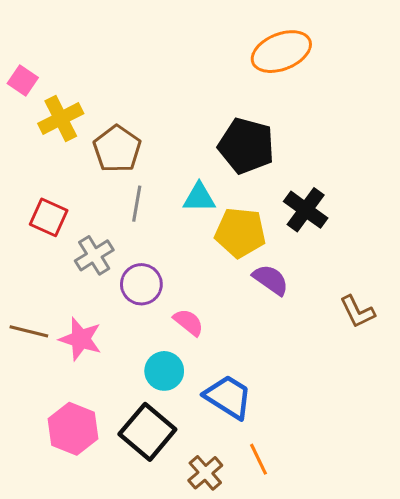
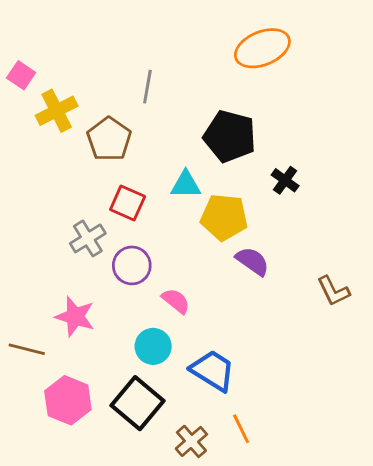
gray line: (137, 204) -> (147, 87), moved
black cross: (306, 210) -> (285, 180), moved, size x0.7
red square: (49, 217) -> (128, 203), moved
brown line: (29, 331) -> (27, 349), moved

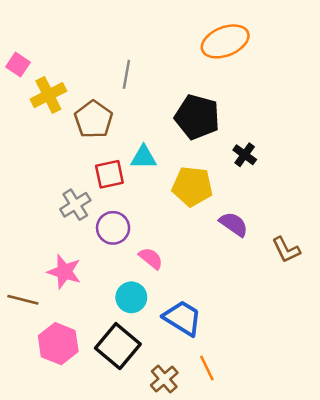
cyan triangle: (186, 185) -> (144, 157), moved
red square: (128, 203) -> (109, 174), turned -36
purple semicircle: (252, 261) -> (234, 224), moved

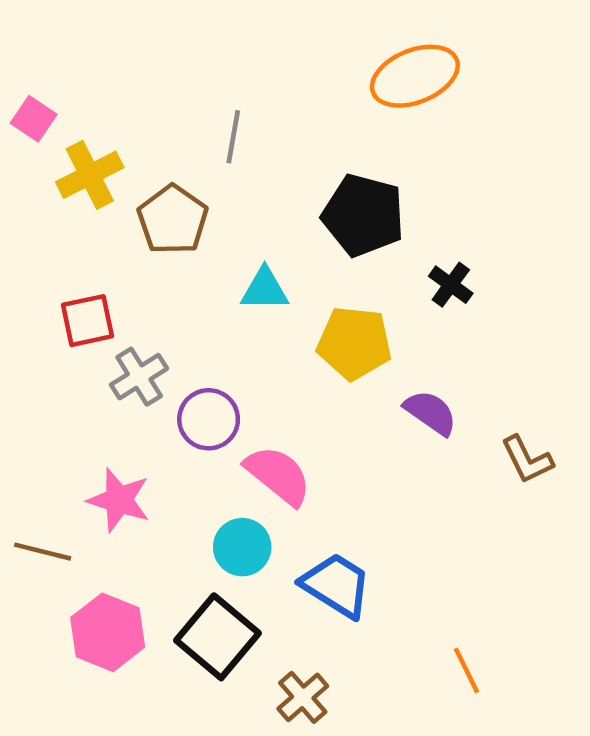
red square: (109, 174) -> (87, 321), moved
pink semicircle: (151, 258) -> (278, 475), size x1.5
orange line: (207, 368) -> (466, 670), moved

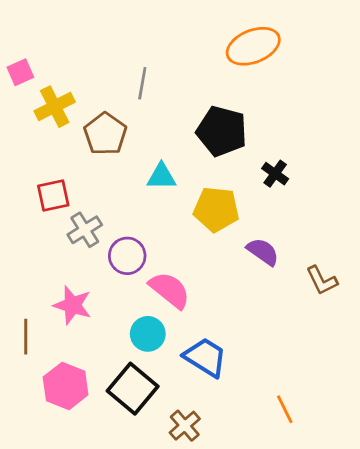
pink square: (34, 119) -> (20, 72), turned 32
brown line: (43, 552) -> (26, 337), turned 76

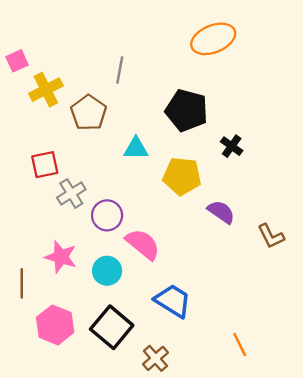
cyan circle: (148, 334) -> (107, 271), moved

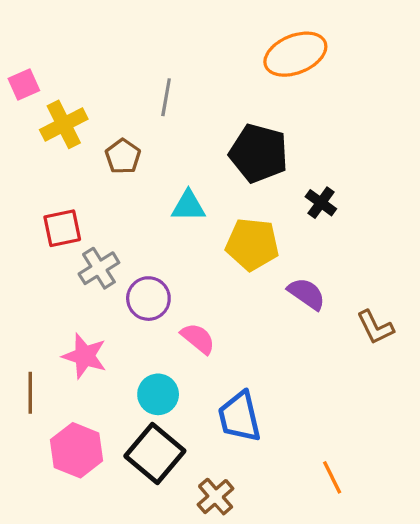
brown pentagon: (89, 113) -> (123, 156), size x0.7
pink semicircle: (143, 244) -> (198, 338), size x0.7
cyan circle: (107, 271) -> (158, 394), moved
blue trapezoid: (173, 301) -> (239, 417), turned -135

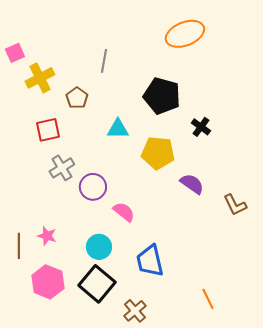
red square: (62, 228) -> (48, 130), moved
pink star: (85, 356) -> (47, 236), moved, size x0.7

